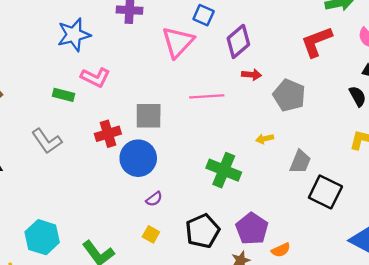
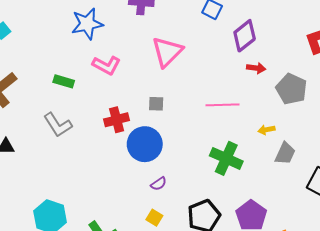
pink triangle: (178, 42) -> (167, 52), moved
green rectangle: (64, 95) -> (64, 81), moved
pink line: (207, 96) -> (222, 105), moved
gray square: (149, 116) -> (156, 104), size x0.6
gray trapezoid: (300, 162) -> (285, 153), moved

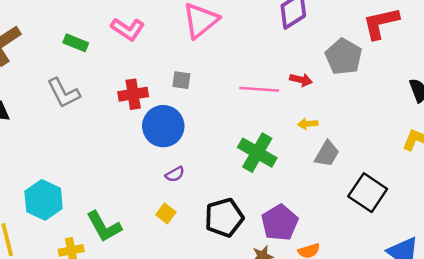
red arrow: (256, 68) -> (301, 80), moved
gray pentagon: (291, 89) -> (344, 57), moved

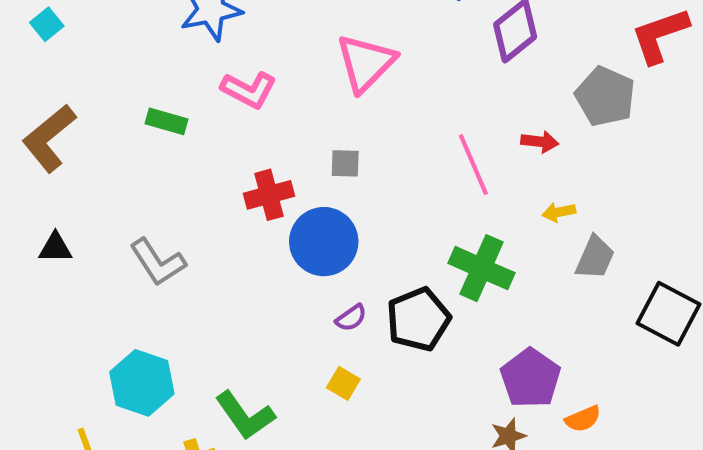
pink line: (259, 89) -> (473, 165), turned 69
gray L-shape: (64, 93) -> (158, 262), moved
black pentagon: (224, 218) -> (418, 319), moved

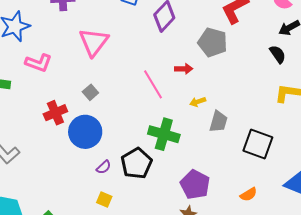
gray square: (345, 163) -> (90, 92), turned -35
orange semicircle: (583, 419) -> (249, 194), moved

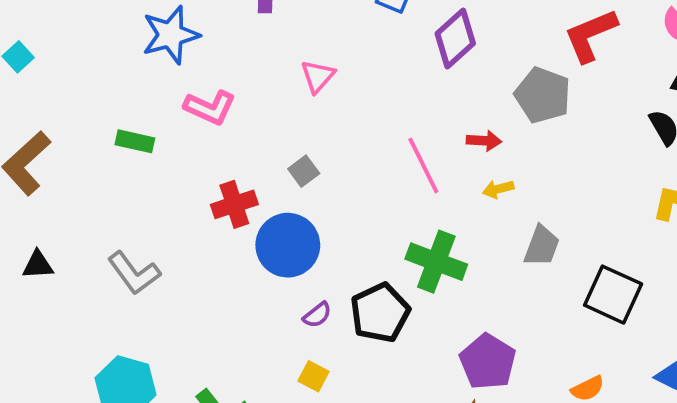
pink triangle: (94, 42) -> (318, 76), size x0.6
yellow arrow: (198, 102) -> (498, 189), moved

